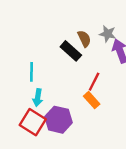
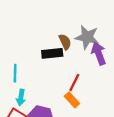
gray star: (108, 34) -> (87, 37), size x1.5
black rectangle: (71, 51) -> (52, 53), turned -48

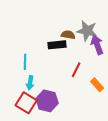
brown semicircle: (65, 42) -> (68, 35), turned -56
orange rectangle: (72, 100) -> (97, 85), moved

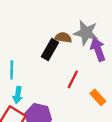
black rectangle: (57, 45) -> (50, 49), turned -54

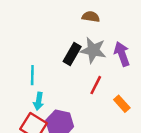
gray star: (86, 33) -> (93, 50), moved
brown semicircle: (63, 38) -> (91, 17), moved

